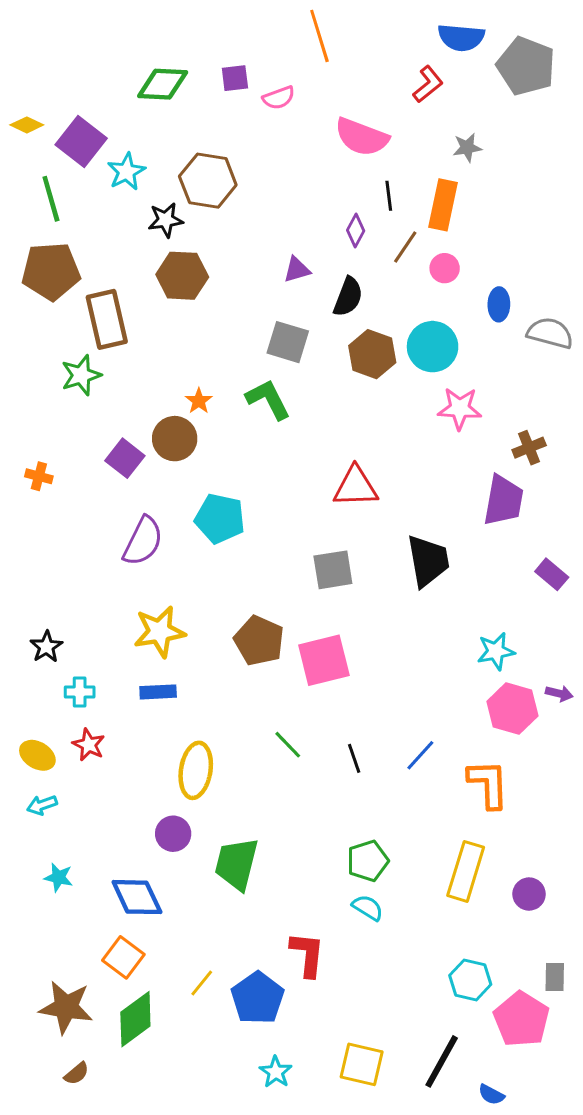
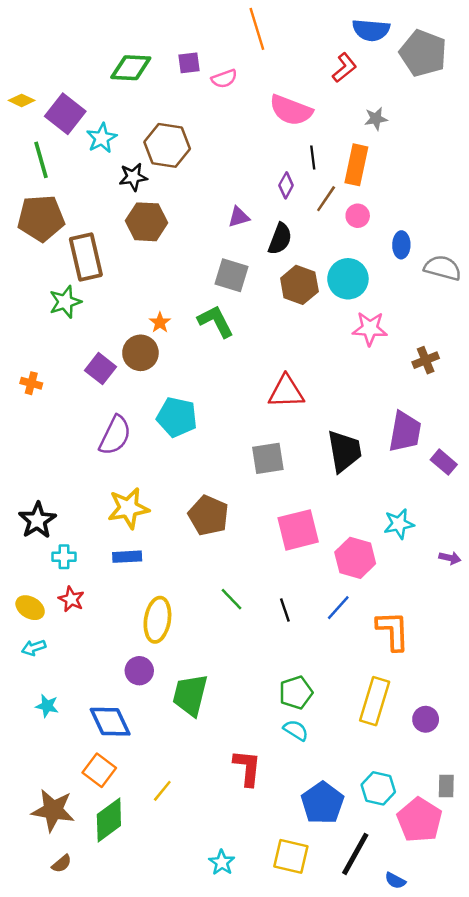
purple trapezoid: (503, 500) -> (405, 432), moved
black star: (46, 647) -> (37, 520), size x1.4
pink square: (324, 660) -> (298, 530), moved
pink hexagon: (512, 709) -> (355, 558), moved
blue pentagon: (258, 998) -> (322, 803), moved

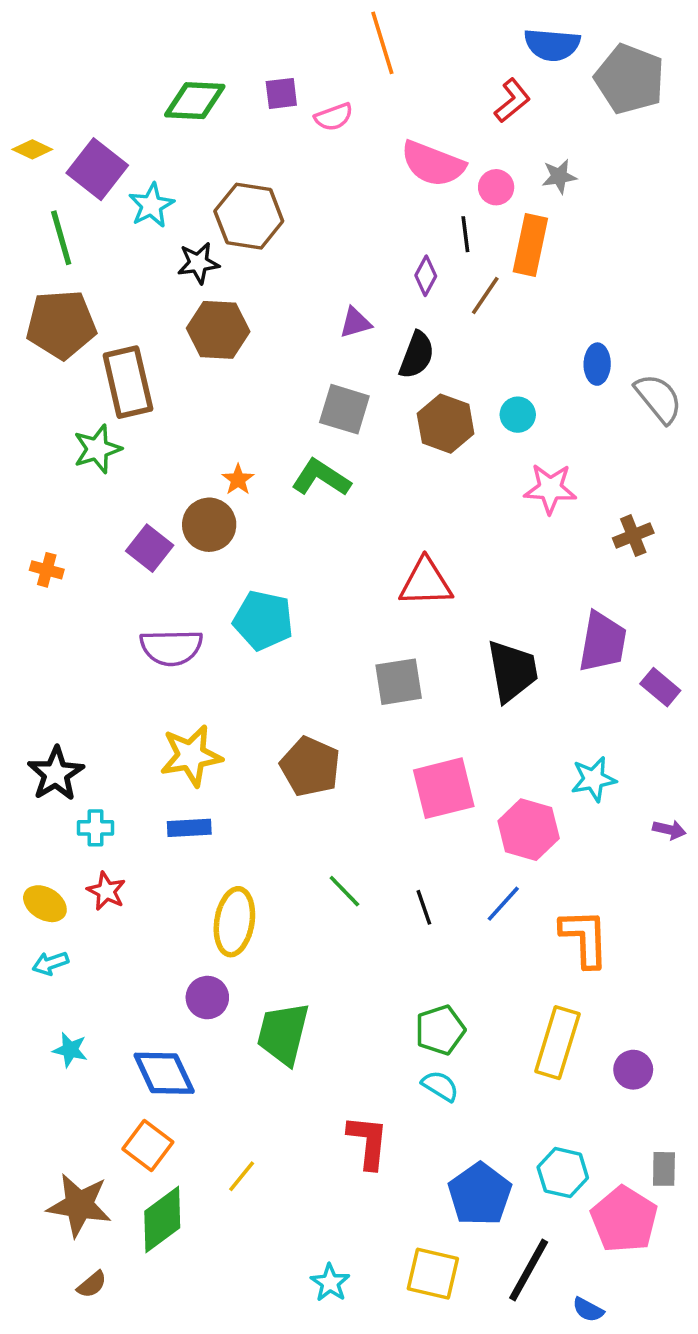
pink circle: (358, 216) -> (496, 187), moved
gray semicircle: (443, 268) -> (658, 398), turned 36
cyan circle: (348, 279) -> (518, 415), size x0.6
green L-shape: (216, 321) -> (321, 478), turned -30
purple semicircle: (115, 435) -> (171, 647), turned 63

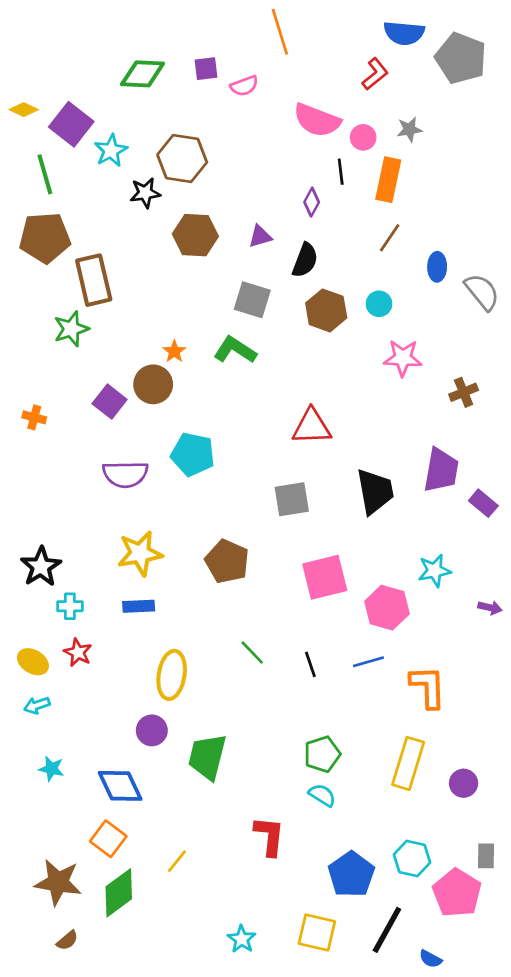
brown line: (485, 296) -> (390, 238), moved
brown hexagon: (218, 330) -> (195, 235), moved
blue line: (503, 904) -> (368, 662), turned 32

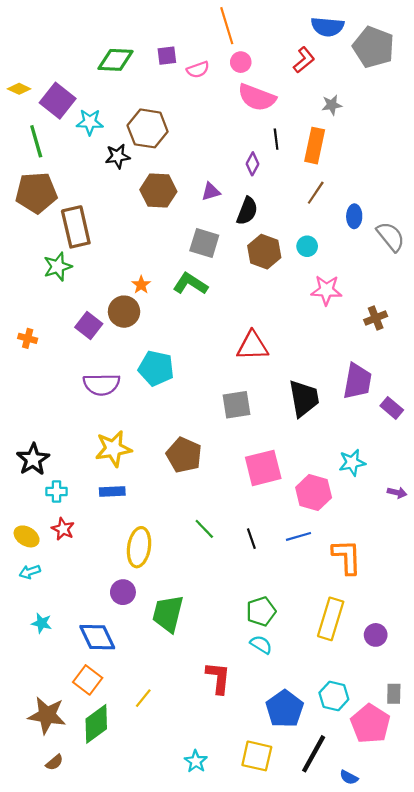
pink circle: (363, 137) -> (241, 62), moved
cyan star: (111, 151) -> (90, 122), turned 30

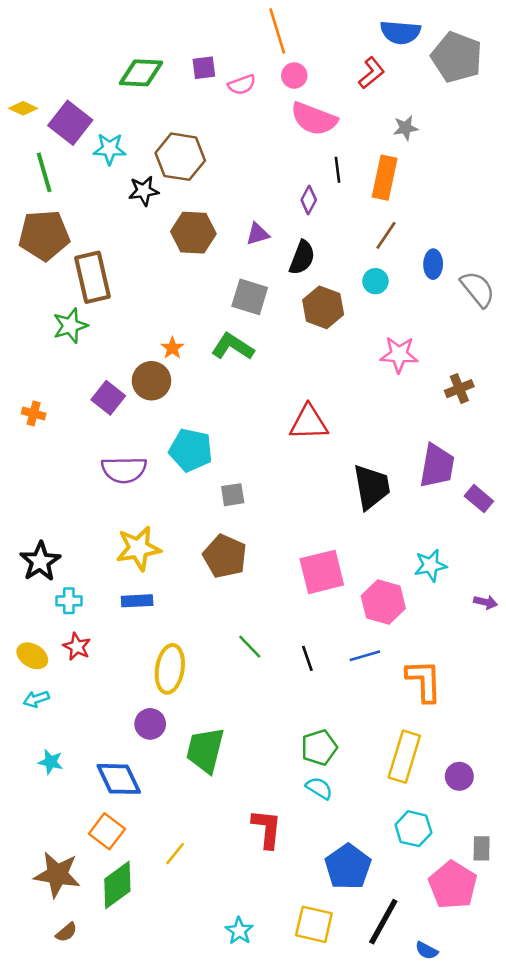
cyan circle: (307, 246) -> (375, 281), moved
gray square: (236, 405) -> (233, 495), moved, size x0.7
cyan hexagon: (334, 696) -> (413, 829), moved

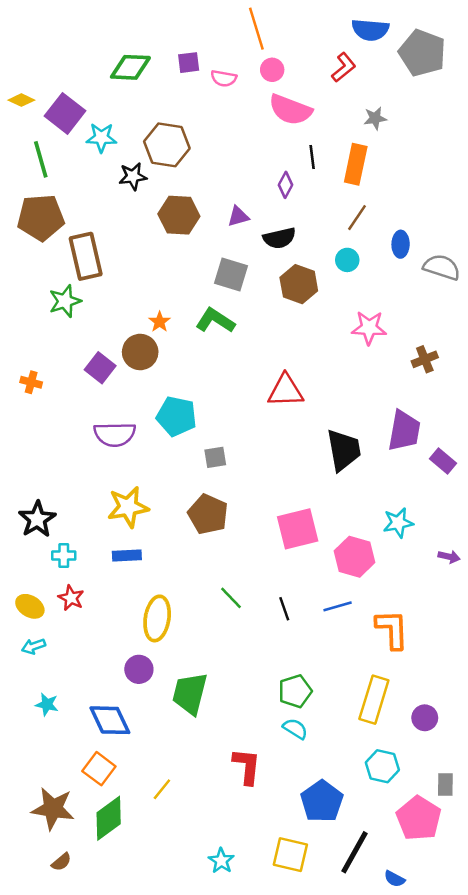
pink semicircle: (242, 85) -> (224, 78), turned 30
black semicircle: (302, 258) -> (279, 238), turned 56
gray semicircle: (478, 289) -> (442, 267), turned -33

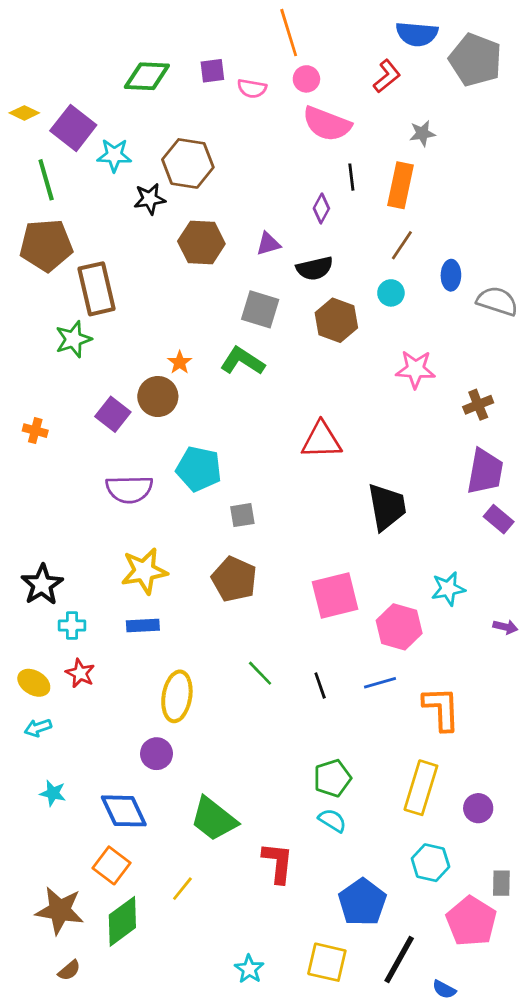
purple trapezoid: (404, 431) -> (485, 471), moved
green trapezoid: (190, 694) -> (214, 819), moved, turned -66

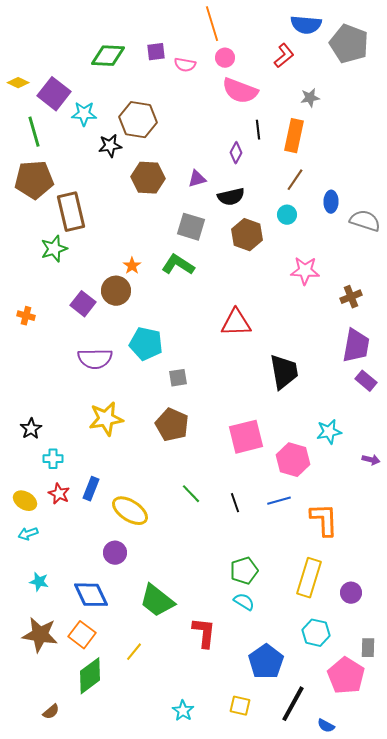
black star: (42, 585) -> (31, 429), size x0.7
blue rectangle: (143, 626) -> (91, 489), moved, turned -65
yellow ellipse: (177, 696) -> (130, 511), turned -66
brown star: (60, 910) -> (40, 635), moved
yellow square: (327, 962) -> (240, 706), size x0.7

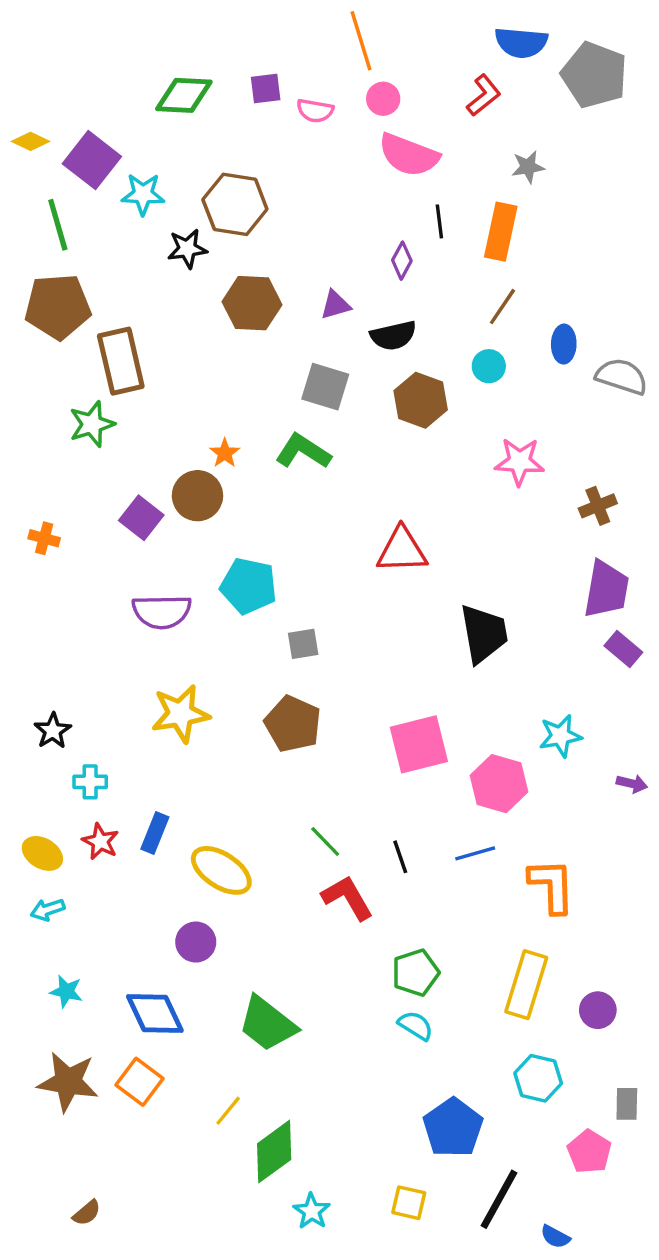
red L-shape: (204, 633) -> (347, 898), moved, turned -36
green diamond: (90, 676) -> (274, 1152), moved
pink pentagon: (346, 676) -> (589, 1152), size x0.7

